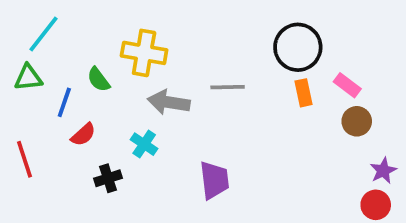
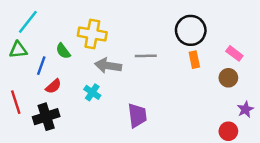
pink rectangle: (347, 85) -> (234, 53), moved
black cross: (108, 178) -> (46, 117), moved, size x1.5
red circle: (376, 205) -> (228, 131), moved

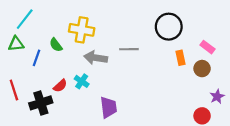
orange rectangle: (194, 60) -> (181, 58), moved
red semicircle: (53, 86) -> (60, 86), moved
purple trapezoid: (137, 115) -> (109, 107), moved

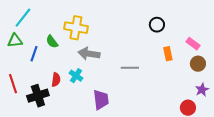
black circle: (169, 27) -> (157, 25), size x0.6
gray line: (129, 49) -> (130, 68), moved
brown circle: (202, 69) -> (198, 64), moved
red semicircle: (60, 86) -> (56, 80), turned -40

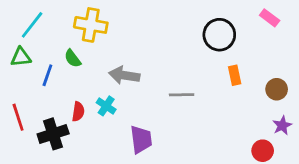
black circle: (157, 25) -> (219, 35), size x1.5
yellow cross: (76, 28) -> (91, 25), moved
pink rectangle: (193, 44) -> (270, 18), moved

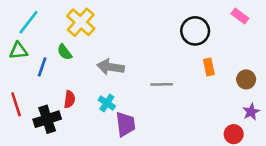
yellow cross: (91, 25) -> (81, 22), turned 32
cyan cross: (106, 106) -> (107, 103), moved

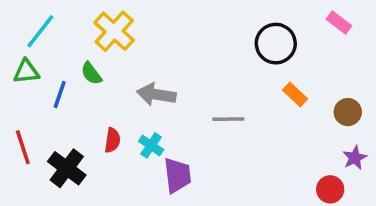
orange rectangle: (209, 67) -> (295, 94), turned -35
red semicircle: (70, 99) -> (112, 140), moved
black cross: (47, 119) -> (67, 168), turned -35

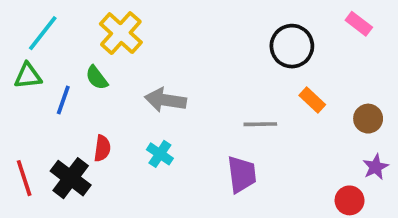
gray line: (228, 119) -> (260, 124), moved
red semicircle: (112, 140) -> (102, 148), moved
red line: (23, 147) -> (24, 178), moved
purple trapezoid: (177, 175) -> (242, 174), moved

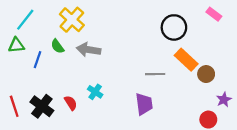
gray arrow: (165, 100) -> (89, 50), moved
orange rectangle: (312, 100) -> (186, 60), size x1.5
brown circle: (368, 119) -> (206, 74), moved
red semicircle: (102, 148) -> (71, 103), moved, turned -40

